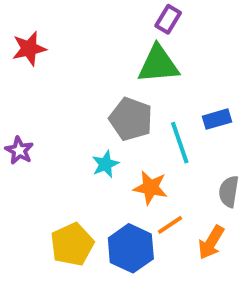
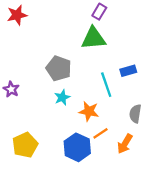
red star: (29, 49) -> (17, 15), moved
gray pentagon: (131, 119) -> (59, 68), moved
yellow pentagon: (72, 244) -> (25, 145), moved

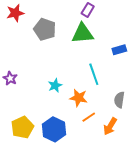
gray pentagon: (59, 68) -> (45, 29), moved
blue rectangle: (128, 71) -> (119, 50), moved
blue hexagon: (77, 147) -> (54, 129), moved

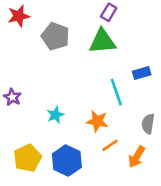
blue rectangle: (119, 50) -> (142, 73), moved
cyan star: (55, 85) -> (55, 115), moved

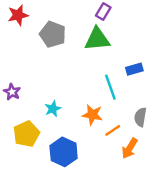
orange line: (110, 145) -> (113, 130), moved
yellow pentagon: (28, 158) -> (26, 134), moved

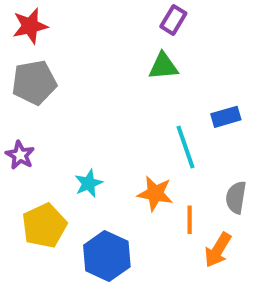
gray pentagon: (53, 34) -> (34, 82), moved, turned -30
green triangle: (97, 39) -> (163, 66), size x0.7
orange line: (113, 130) -> (190, 220), turned -56

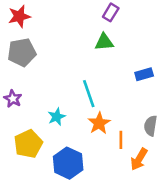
cyan line: (185, 147) -> (89, 94), moved
orange star: (155, 193) -> (99, 123), turned 30

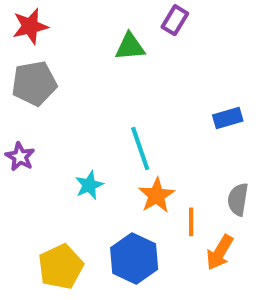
green triangle: (104, 42) -> (130, 47), moved
yellow pentagon: (28, 144) -> (61, 267), moved
blue hexagon: (68, 163) -> (134, 259), moved

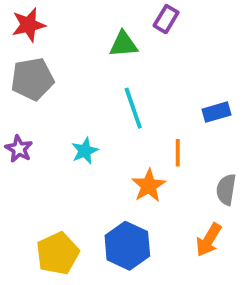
cyan line: (140, 149) -> (133, 108), moved
cyan star: (89, 185) -> (85, 151), moved
orange line: (191, 222) -> (178, 153), moved

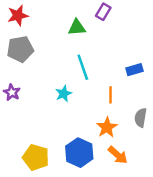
cyan star: (85, 151) -> (64, 94), moved
orange star: (149, 186) -> (107, 127), moved
orange arrow: (209, 240) -> (118, 155), moved, turned -80
yellow pentagon: (58, 253) -> (36, 157), turned -30

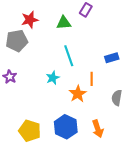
red star: (18, 15) -> (30, 20), moved
orange star: (107, 127) -> (78, 94), moved
orange arrow: (118, 155) -> (98, 129), turned 30

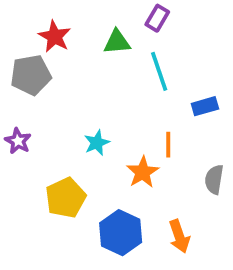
red star: (30, 20) -> (55, 37), turned -30
cyan line: (69, 56) -> (159, 71), moved
yellow pentagon: (30, 131) -> (66, 198), moved, turned 30

